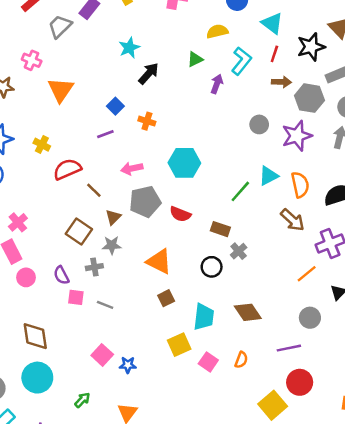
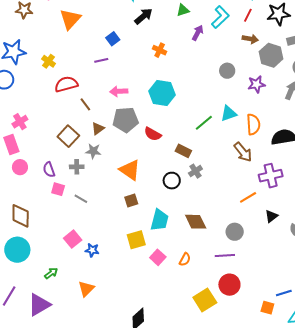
orange cross: (147, 121) -> (160, 50), moved
purple star: (297, 136) -> (256, 84), size x0.7
gray circle: (310, 318) -> (235, 232), moved

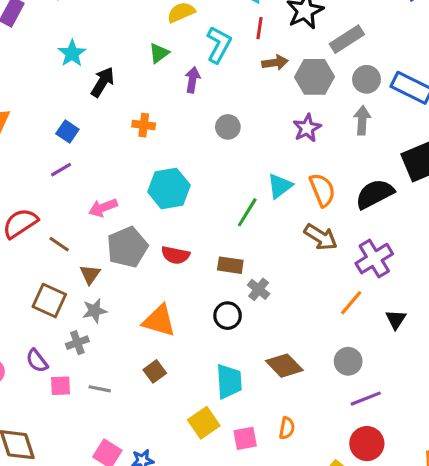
gray circle: (227, 71) -> (228, 127), moved
brown square: (131, 201) -> (155, 371), moved
purple line: (225, 256) -> (366, 399), moved
pink square: (158, 257) -> (245, 438), turned -35

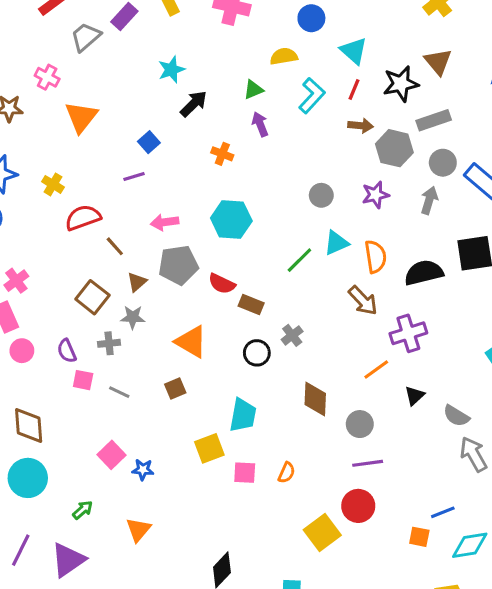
purple arrow: (192, 80) -> (260, 124), moved, turned -45
gray circle: (228, 127) -> (321, 195), moved
brown rectangle: (230, 265) -> (251, 304), moved
brown diamond: (284, 366) -> (315, 399), moved, turned 33

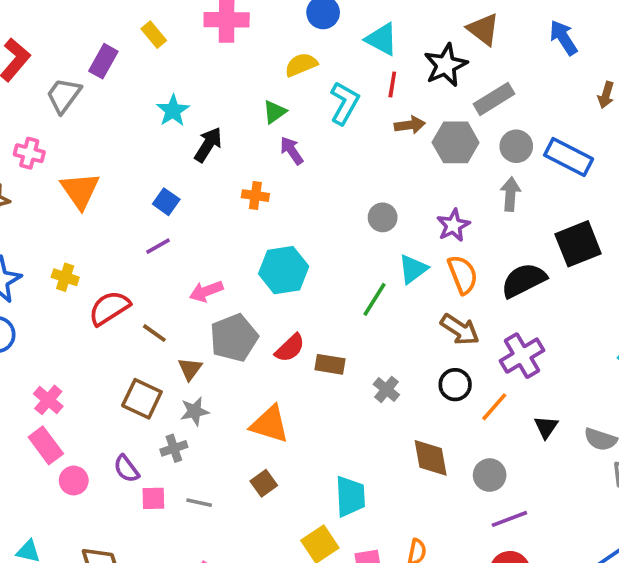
purple star: (375, 195) -> (453, 225), moved
red semicircle: (222, 284) -> (290, 348), turned -56
black circle: (257, 353) -> (455, 385), moved

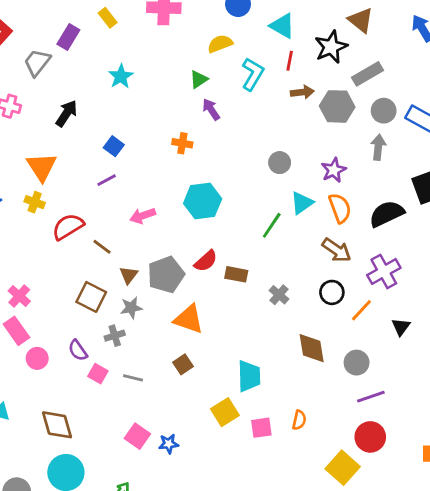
black arrow: (208, 145) -> (67, 113), moved
orange triangle: (80, 190) -> (42, 167), moved
gray pentagon: (234, 338) -> (166, 275), moved
pink square: (153, 498) -> (98, 374), turned 30

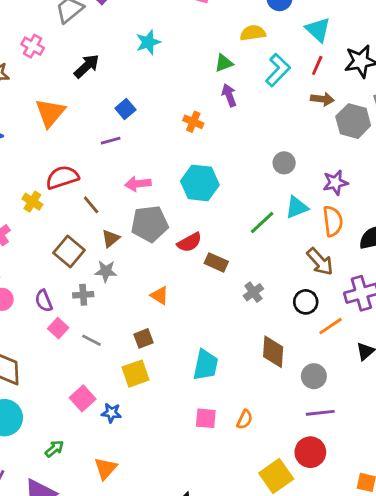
yellow cross: (35, 202) -> (32, 202), moved
gray pentagon: (166, 275) -> (150, 224), moved
orange triangle: (189, 319) -> (159, 295), size x0.6
yellow square: (225, 412) -> (136, 374), moved

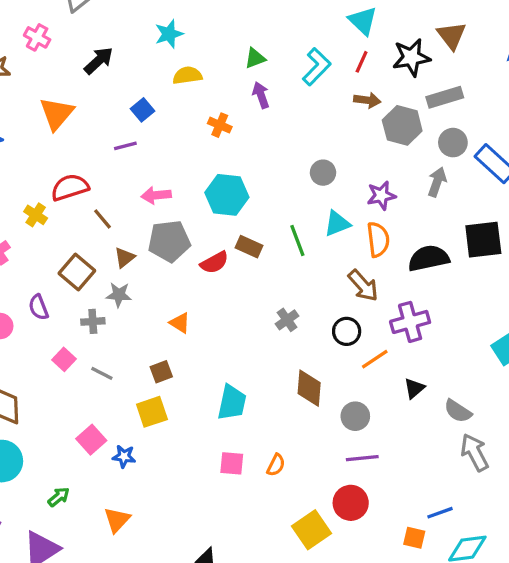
yellow semicircle: (253, 33) -> (187, 75), moved
green line: (262, 223) -> (297, 240), turned -68
brown rectangle: (216, 262) -> (249, 247), moved
purple semicircle: (44, 301) -> (38, 307), moved

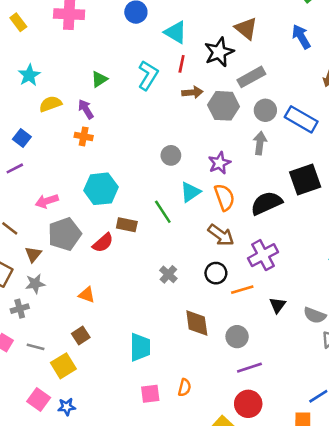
purple arrow: (261, 95) -> (86, 109), moved
orange line: (375, 359) -> (242, 290), turned 30
yellow square: (152, 412) -> (63, 366), moved

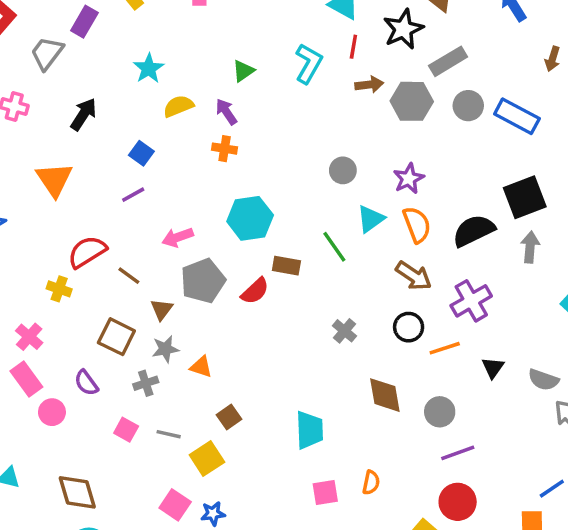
gray arrow: (260, 143) -> (530, 247), moved
orange triangle: (87, 295) -> (201, 367), moved

